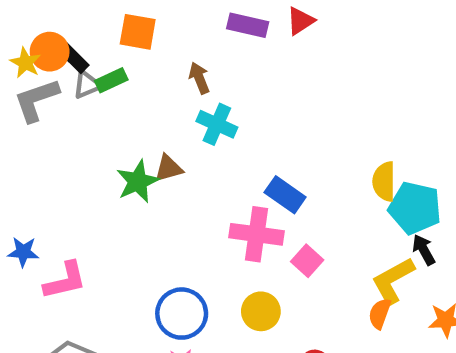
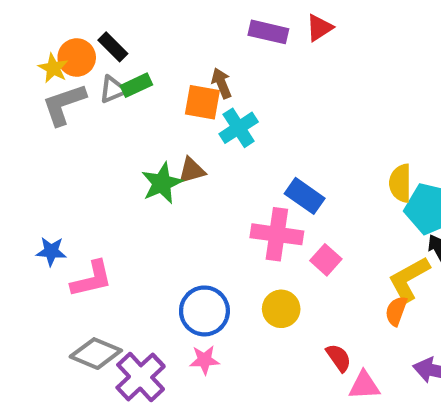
orange square: (138, 32) -> (202, 102), moved
black rectangle: (74, 58) -> (113, 47), moved
cyan cross: (217, 124) -> (239, 128), turned 33

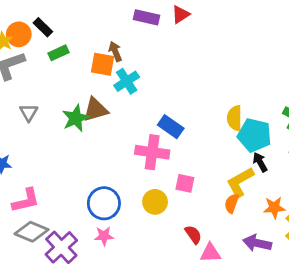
gray triangle: (113, 89) -> (29, 112), moved, turned -36
brown triangle: (192, 170) -> (95, 110), size x1.4
pink square: (326, 260) -> (185, 183), moved, turned -30
pink L-shape: (92, 279) -> (26, 200), moved

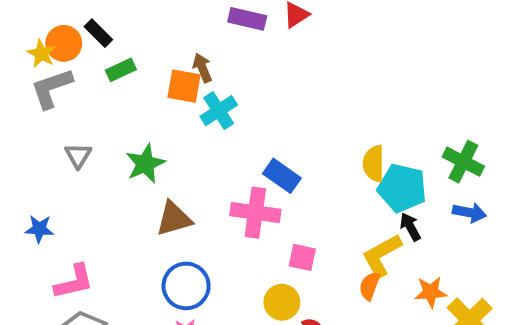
brown triangle: (95, 110) -> (174, 219), moved
yellow circle: (155, 202) -> (282, 302), moved

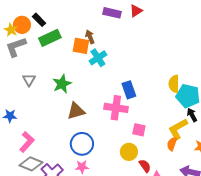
green rectangle: (121, 70) -> (50, 38), size x1.5
blue rectangle: (282, 176) -> (129, 90), turned 36
pink L-shape: (74, 282) -> (27, 142), turned -35

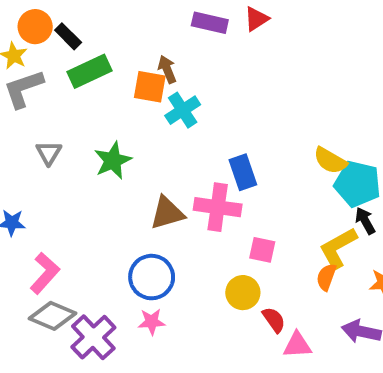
orange circle: (22, 25) -> (35, 27), moved
yellow semicircle: (174, 84) -> (330, 161), turned -60
brown triangle: (76, 111) -> (167, 213), moved

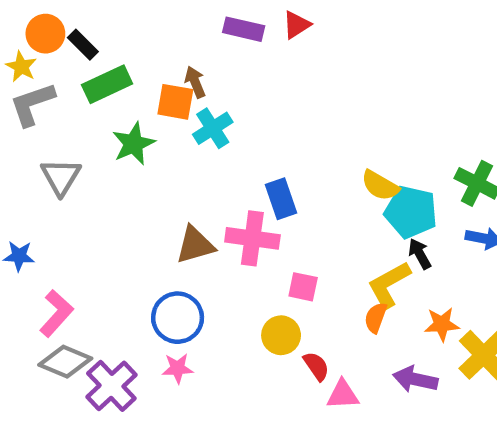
gray triangle: (49, 153) -> (61, 177), size x1.4
green star: (113, 161) -> (133, 144), moved

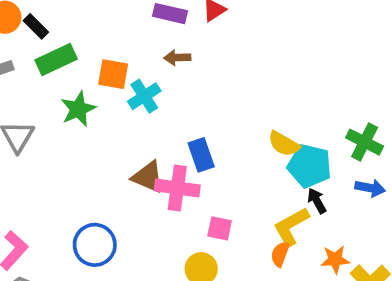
brown arrow: (195, 82) -> (177, 58), moved, turned -70
brown triangle: (195, 245) -> (148, 177), moved, turned 39
blue circle: (178, 318) -> (95, 245), moved

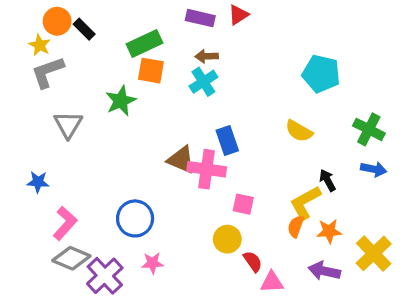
green rectangle: (56, 59) -> (145, 44), moved
cyan cross: (144, 96) -> (203, 82), moved
cyan pentagon: (309, 166) -> (321, 74), moved
orange star: (335, 260) -> (329, 231), moved

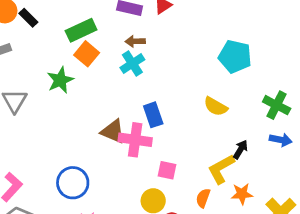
orange square: (151, 71) -> (87, 54), turned 30
black arrow: (327, 180) -> (241, 149), turned 60
orange semicircle: (296, 226) -> (203, 198), moved

